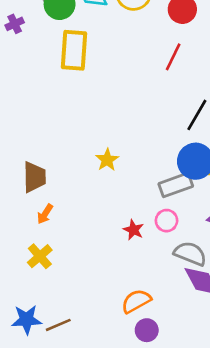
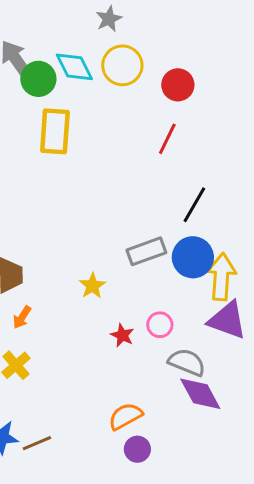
yellow star: (107, 160) -> (92, 286), moved
gray rectangle: (176, 185) -> (146, 251), moved

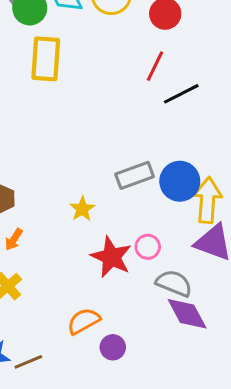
black line: (194, 205) -> (181, 94), moved, turned 33
red star: (122, 335) -> (111, 257), size x1.8
orange semicircle: (125, 416) -> (84, 321), moved
purple circle: (137, 449) -> (113, 347), moved

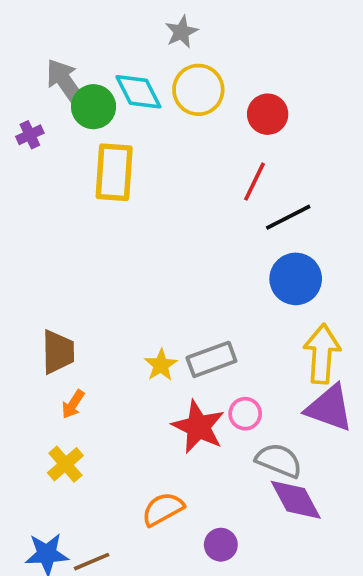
gray rectangle: (135, 175) -> (211, 359), moved
blue circle: (180, 181) -> (296, 279), moved
purple circle: (113, 347) -> (221, 545), moved

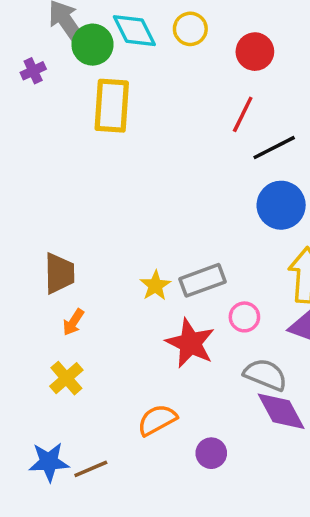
yellow circle: (198, 90) -> (190, 29), size x0.7
pink circle: (245, 414) -> (244, 317), moved

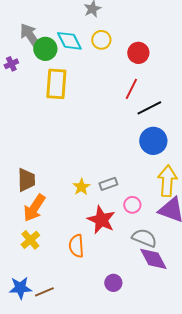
gray rectangle: (203, 280) -> (108, 184), size x0.7
orange arrow: (73, 322) -> (34, 208), size x1.8
orange semicircle: (157, 420) -> (76, 246), moved, turned -65

